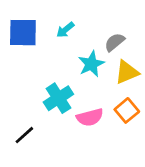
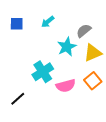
blue square: (23, 33) -> (17, 24), size x0.6

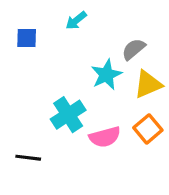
cyan arrow: (48, 22) -> (76, 20), moved
black line: (18, 99) -> (28, 158), turned 49

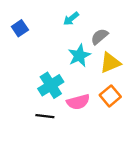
cyan arrow: (76, 20) -> (71, 19), moved
blue square: (27, 38) -> (20, 28), turned -35
black line: (28, 158) -> (45, 116), moved

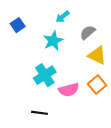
cyan star: (79, 56) -> (53, 41), moved
yellow triangle: (110, 63) -> (97, 55), turned 48
black line: (45, 116) -> (40, 113), moved

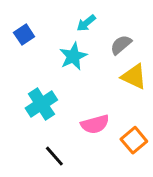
cyan cross: (45, 75) -> (41, 104), moved
orange square: (97, 85) -> (134, 140), moved
black line: (40, 113) -> (54, 156), turned 42

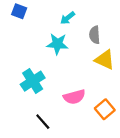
blue square: (24, 35) -> (19, 11), moved, turned -35
gray semicircle: (121, 45) -> (95, 35), turned -54
cyan star: (73, 56) -> (57, 44), turned 30

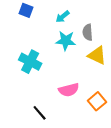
blue square: (19, 11) -> (26, 10), moved
cyan star: (57, 44) -> (66, 41), moved
cyan cross: (33, 81) -> (30, 62), moved, turned -30

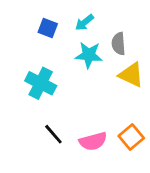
blue square: (26, 10) -> (48, 28), moved
pink semicircle: (69, 90) -> (93, 141), moved
black line: (40, 113) -> (53, 134), moved

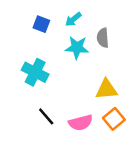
yellow triangle: (131, 75) -> (106, 89), moved, turned -30

